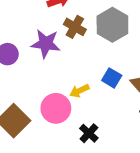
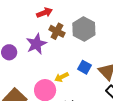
purple star: (46, 44) -> (36, 44), turned -30

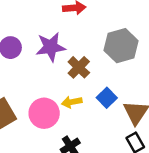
brown cross: (57, 31) -> (79, 67), moved

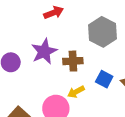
brown cross: (79, 67) -> (73, 61), turned -30

